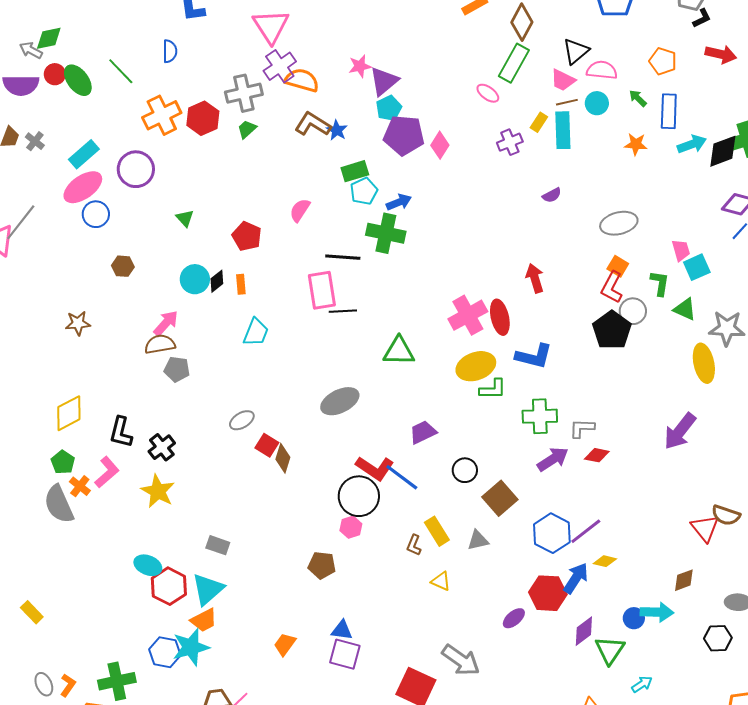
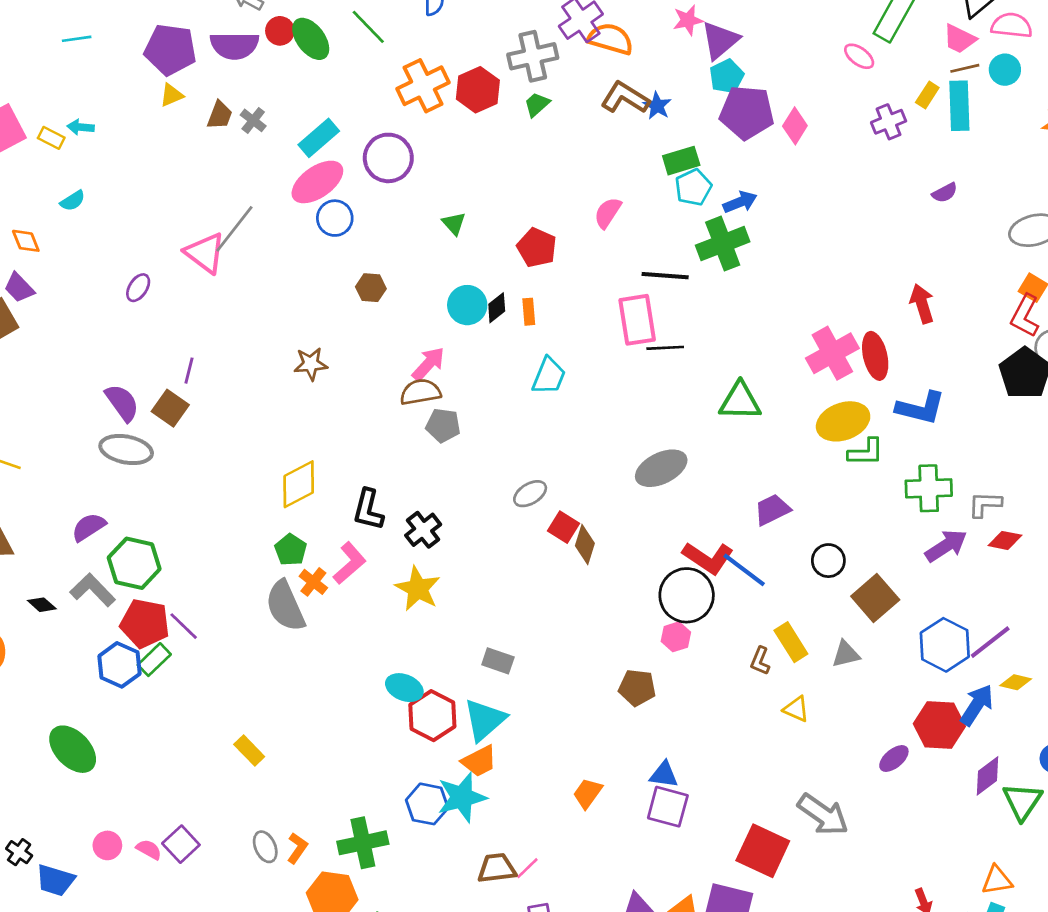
green cross: (386, 233) -> (723, 244), turned -33

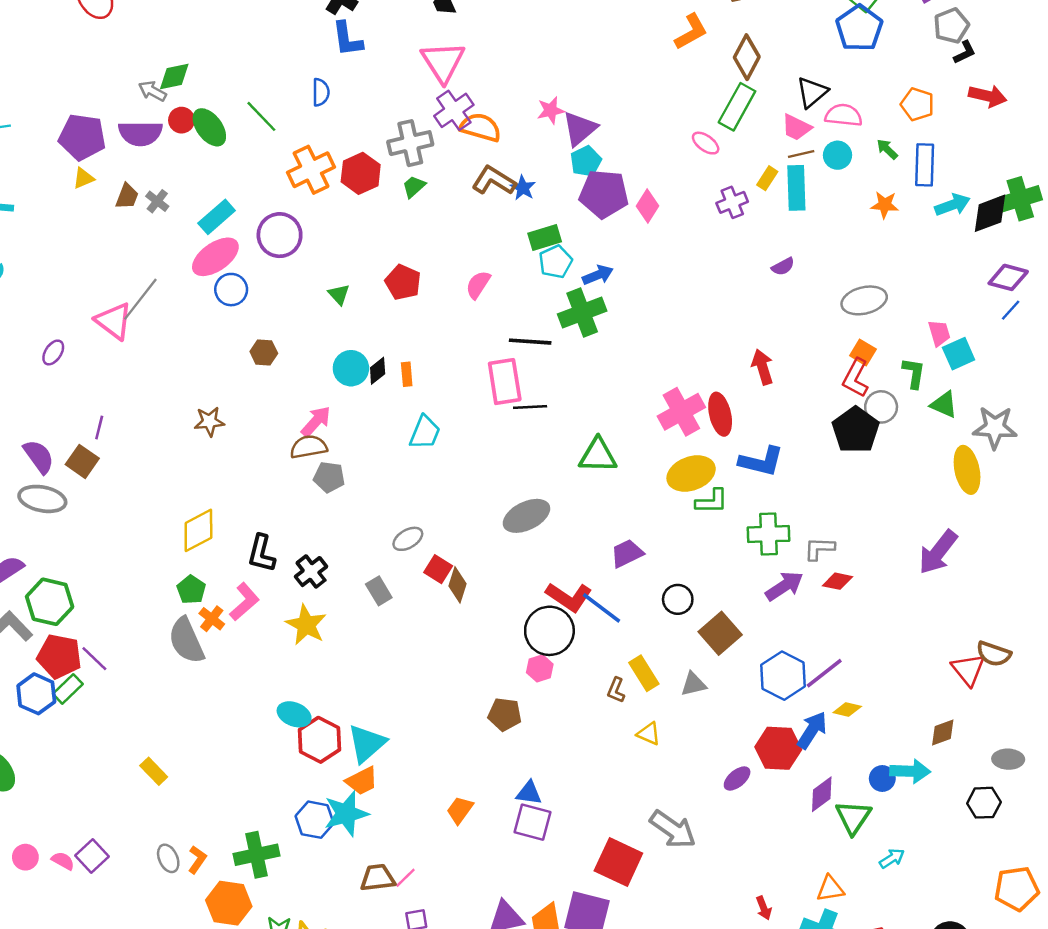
red pentagon: (537, 248) -> (403, 282), moved
gray rectangle: (498, 661) -> (379, 591), moved, turned 40

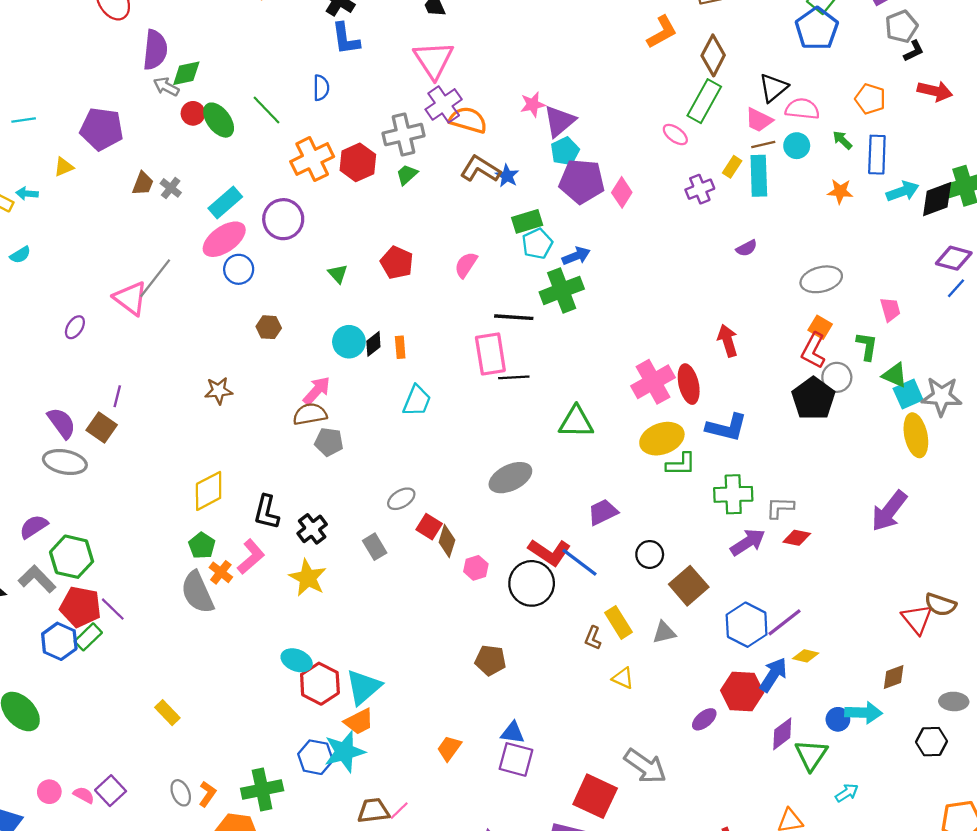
purple semicircle: (140, 133) -> (155, 50), moved, turned -84
yellow triangle: (83, 178) -> (64, 167), moved
cyan square: (959, 354) -> (908, 394), moved
pink hexagon: (540, 668) -> (476, 568), moved

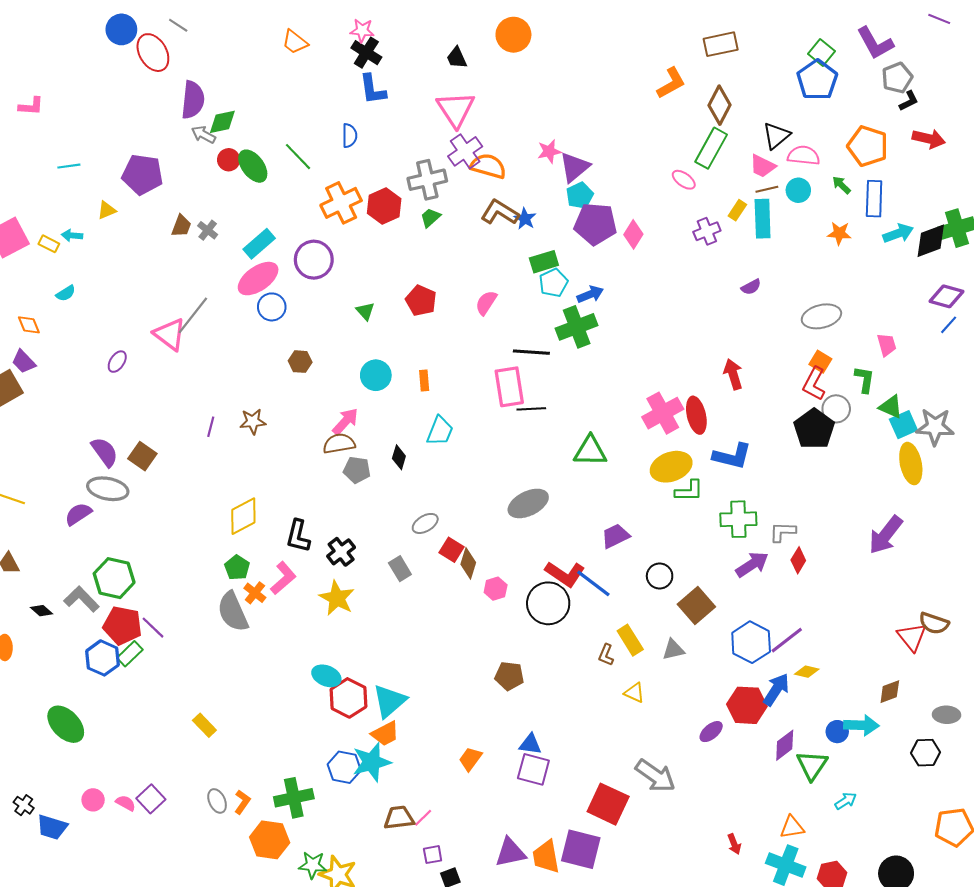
orange pentagon: (870, 99) -> (868, 146), size x1.4
black diamond: (373, 344) -> (399, 457), moved, turned -35
purple line: (117, 396) -> (211, 427), moved
purple semicircle: (34, 527) -> (78, 514), moved
red diamond: (797, 538) -> (798, 560), turned -70

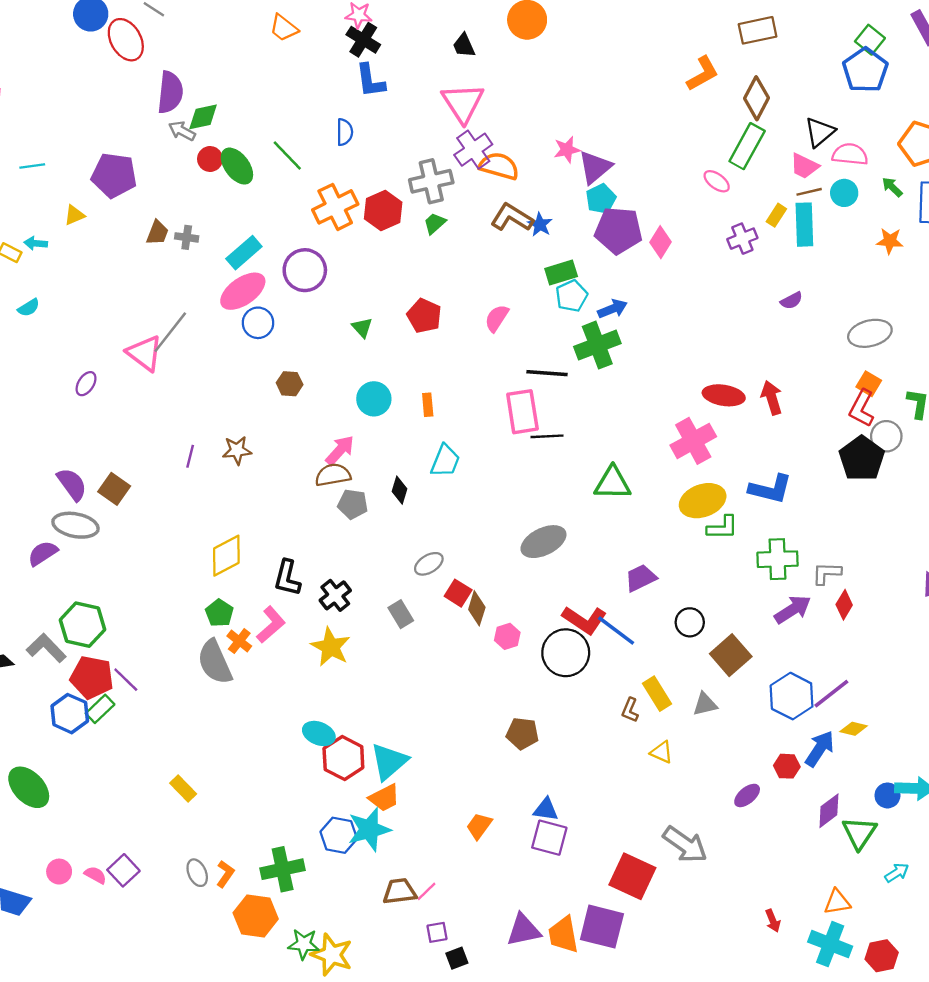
gray cross: (208, 230) -> (187, 237), turned -30
red ellipse: (696, 415) -> (724, 395), moved, turned -68
red hexagon: (747, 705) -> (787, 766), size x0.6

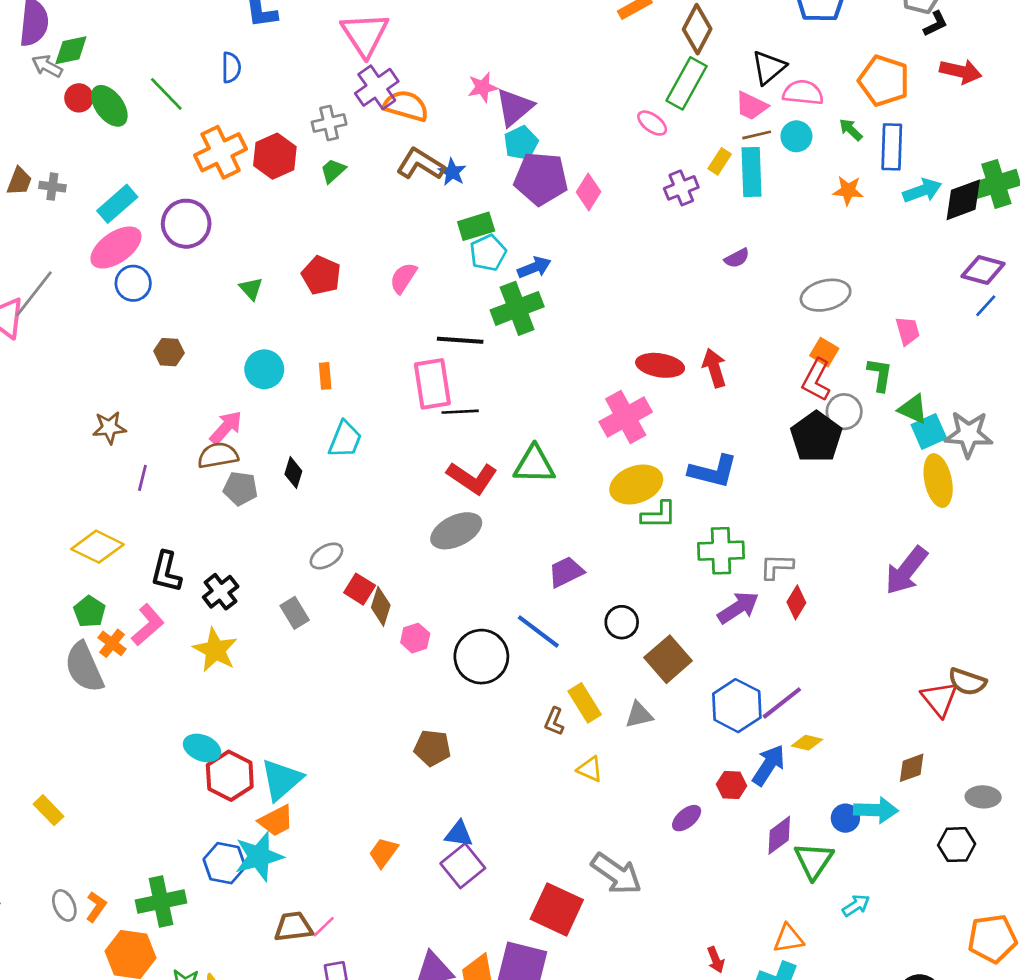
gray cross: (431, 181) -> (329, 123), size x0.7
purple line: (190, 456) -> (142, 478), moved
yellow diamond: (226, 556) -> (97, 547), turned 54
red L-shape: (584, 620) -> (472, 478), moved
purple square: (549, 838) -> (463, 866), turned 36

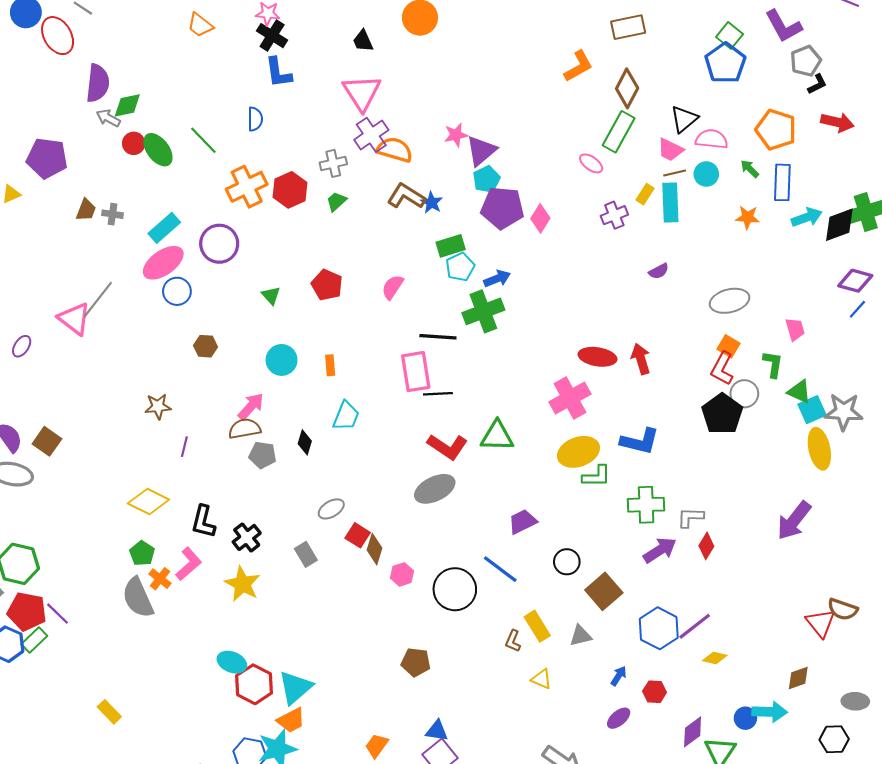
blue arrow: (769, 765) -> (619, 676), moved, size x0.6

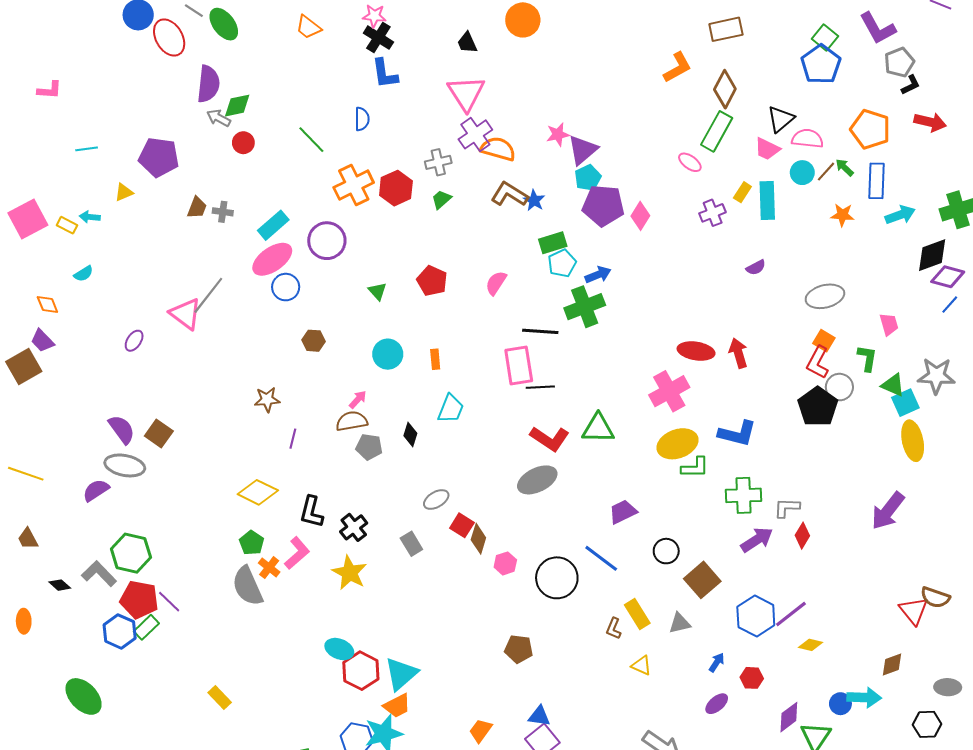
green ellipse: (158, 150) -> (224, 24), moved
brown line: (675, 173) -> (826, 172), moved, turned -35
black diamond: (839, 225) -> (932, 255), moved
pink arrow: (251, 406) -> (358, 399), size x0.7
gray star: (844, 412) -> (936, 376), moved

